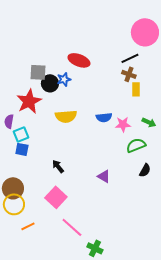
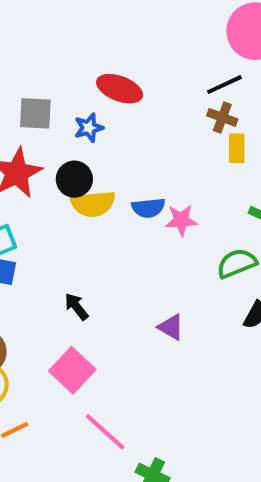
black circle: (50, 83) -> (74, 179), moved
blue semicircle: (104, 117) -> (148, 208), moved
pink star: (123, 124) -> (181, 220), moved

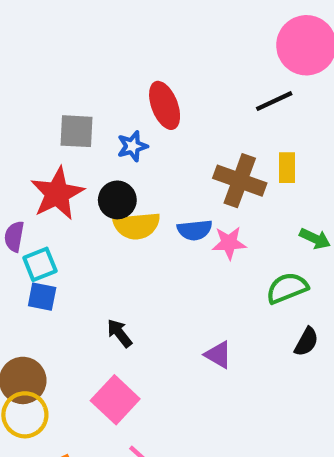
red ellipse: (120, 89) -> (165, 105), turned 48
brown cross: (222, 117) -> (240, 181), moved, size x1.6

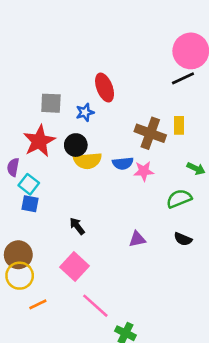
black line: (274, 101) -> (183, 78), moved
cyan square: (40, 264) -> (29, 184), turned -30
black semicircle: (306, 342) -> (183, 239), moved, turned 84
purple triangle: (218, 355) -> (137, 239), turned -42

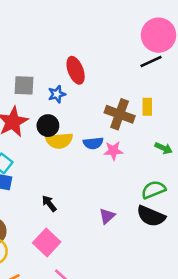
green semicircle: (179, 199) -> (153, 190), moved
purple triangle: (137, 239) -> (107, 216), turned -30
black semicircle: (183, 239) -> (151, 216), size x1.6

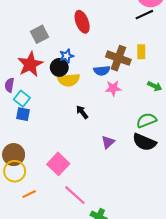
gray square: (24, 85) -> (40, 34), turned -30
blue star: (57, 94) -> (67, 56), moved
blue semicircle: (93, 143) -> (102, 71), moved
black arrow: (49, 203) -> (82, 112), moved

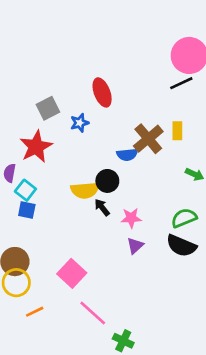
blue star: (67, 56) -> (80, 123), moved
brown cross: (118, 58) -> (148, 139), turned 30
black circle: (59, 67) -> (107, 181), moved
yellow semicircle: (69, 80) -> (85, 190), moved
pink star: (113, 88) -> (131, 218), moved

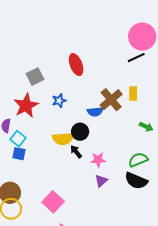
blue star: (80, 123) -> (59, 101), moved

